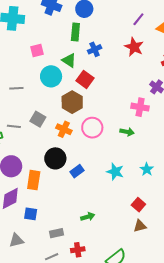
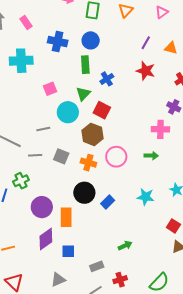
green triangle: (69, 60) -> (83, 94), turned 49
gray line: (16, 88) -> (43, 129), moved
gray line: (14, 126) -> (35, 155), moved

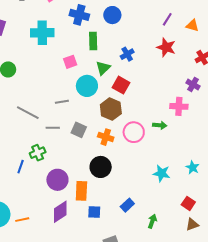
green rectangle: (85, 65) -> (93, 41), moved
green arrow: (151, 156) -> (160, 125), moved
blue rectangle: (108, 202) -> (127, 205), moved
green arrow: (125, 245) -> (152, 221), moved, turned -48
blue square: (68, 251) -> (94, 212), moved

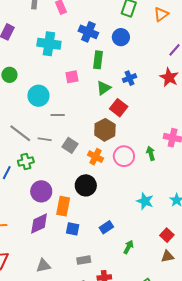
cyan circle: (87, 86) -> (38, 96), moved
gray line: (28, 113) -> (20, 133), moved
green arrow: (160, 125) -> (151, 153), turned -120

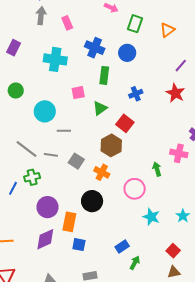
green triangle: (104, 88) -> (100, 108), moved
pink circle: (124, 156) -> (135, 189), moved
blue rectangle: (106, 227) -> (122, 247), moved

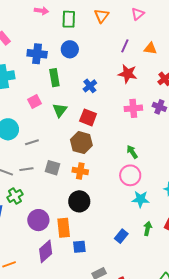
pink cross: (179, 153) -> (133, 108), moved
pink circle: (135, 189) -> (130, 175), moved
green arrow: (135, 263) -> (148, 228), moved

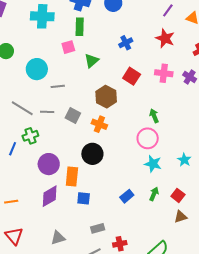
green rectangle: (54, 78) -> (80, 27), moved
red square: (88, 117) -> (132, 76), moved

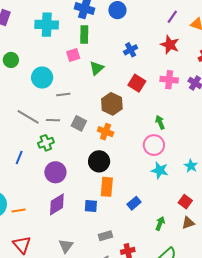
green cross: (30, 136) -> (46, 143), moved
orange rectangle: (72, 177) -> (107, 187), moved
green arrow: (154, 194) -> (160, 223), moved
gray triangle: (58, 238) -> (66, 246), turned -35

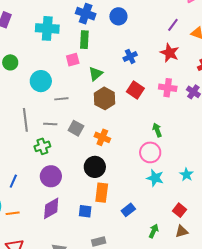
brown hexagon: (112, 104) -> (105, 98), moved
gray line: (28, 117) -> (25, 120), turned 50
blue line: (19, 157) -> (13, 181), moved

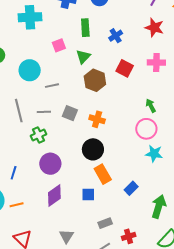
green rectangle: (84, 40) -> (85, 28), moved
orange rectangle: (102, 193) -> (103, 174), turned -30
green arrow: (154, 231) -> (159, 206), size x1.6

